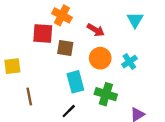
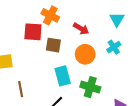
cyan cross: (129, 62) -> (114, 47), moved

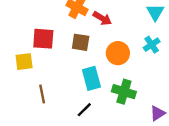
red arrow: (81, 29) -> (102, 18), moved
red square: (33, 32) -> (43, 39), moved

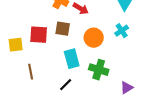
red square: (43, 39) -> (39, 35), moved

